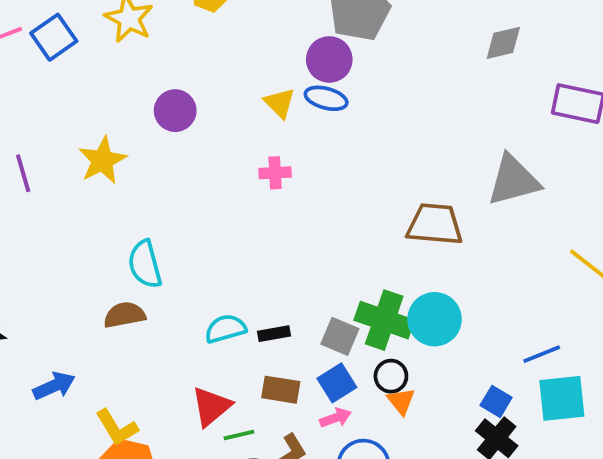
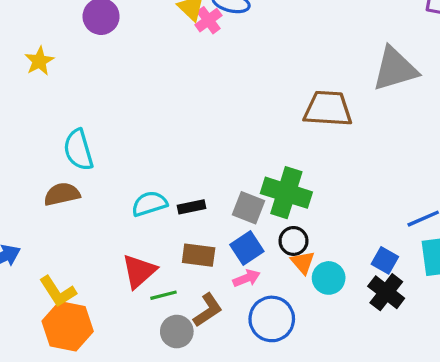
yellow star: (102, 160) -> (39, 61), size x0.7
pink cross: (275, 173) -> (208, 20), moved, turned -32
cyan circle: (435, 319) -> (329, 278), moved, size x0.7

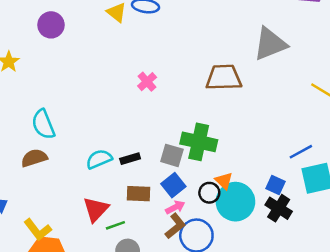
pink cross: (208, 20) -> (147, 82), moved
black circle: (293, 241) -> (209, 193), moved
orange triangle: (303, 262) -> (224, 181), moved
cyan circle: (329, 278) -> (235, 202), size x1.6
brown L-shape: (208, 310) -> (175, 226), moved

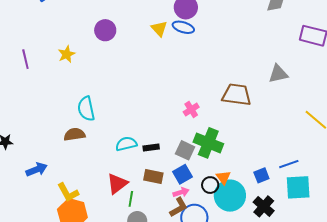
gray triangle: (270, 44) -> (278, 74), size x0.7
pink cross: (147, 82) -> (191, 109), moved
blue square: (276, 185) -> (261, 175), moved, turned 35
green line: (115, 225) -> (131, 199), turned -70

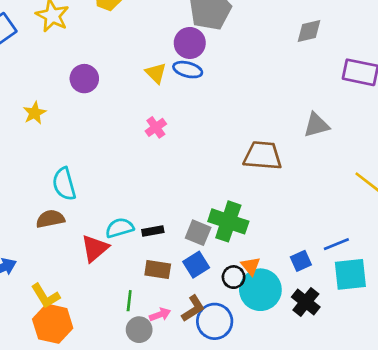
pink cross: (191, 109) -> (156, 127), moved
red triangle: (117, 184) -> (95, 248), moved
pink arrow: (181, 192) -> (160, 315), moved

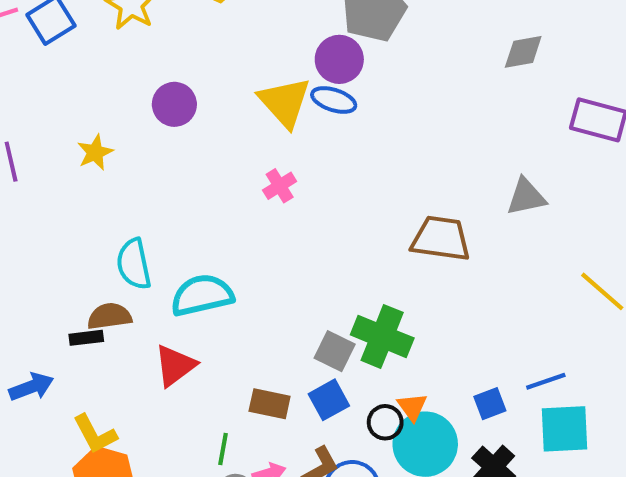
yellow triangle: (156, 73) -> (285, 102), size x1.6
cyan semicircle: (120, 228) -> (202, 295), moved, size x1.4
black rectangle: (153, 231) -> (86, 338), moved

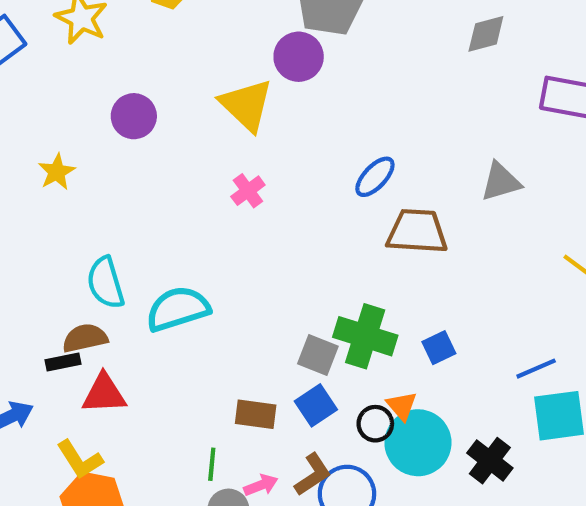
blue ellipse: (334, 100) -> (375, 177), moved, turned -60
red triangle: (175, 366) -> (104, 394), moved, turned 39
blue square: (490, 404) -> (439, 348), moved

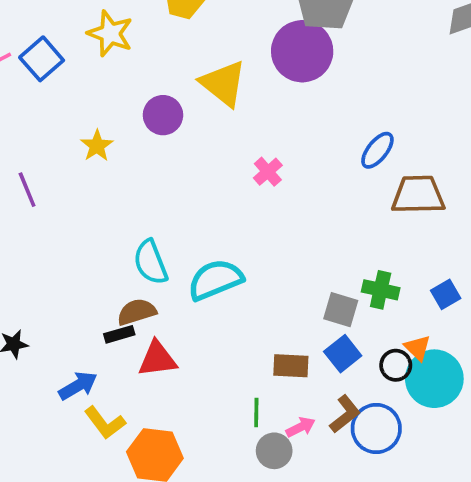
purple circle: (299, 57) -> (302, 51), size x1.4
yellow triangle: (246, 105) -> (223, 83), moved
yellow star: (57, 172) -> (97, 146), moved
green cross: (365, 336) -> (381, 290), size x0.7
yellow L-shape: (80, 460) -> (105, 423), moved

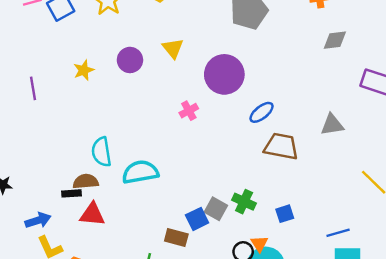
purple circle: (302, 51) -> (224, 74), moved
yellow triangle: (223, 83) -> (173, 48), size x0.7
blue square: (343, 354) -> (197, 219), moved

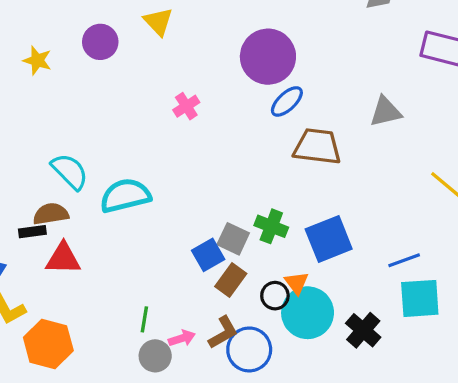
yellow star: (84, 70) -> (37, 60), turned -30
purple circle: (224, 74) -> (268, 57), moved
cyan semicircle: (101, 152) -> (70, 171), turned 148
blue square: (285, 214) -> (329, 239), size x1.8
brown rectangle: (176, 237) -> (231, 280), moved, turned -65

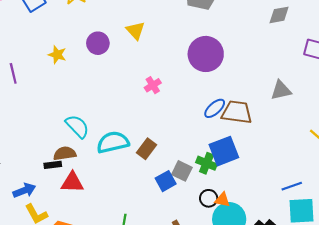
blue ellipse: (287, 101) -> (215, 108), moved
blue square: (329, 239) -> (224, 151), moved
brown rectangle: (231, 280) -> (147, 149), moved
orange triangle: (297, 283) -> (222, 200), turned -42
black circle: (275, 296) -> (209, 198), moved

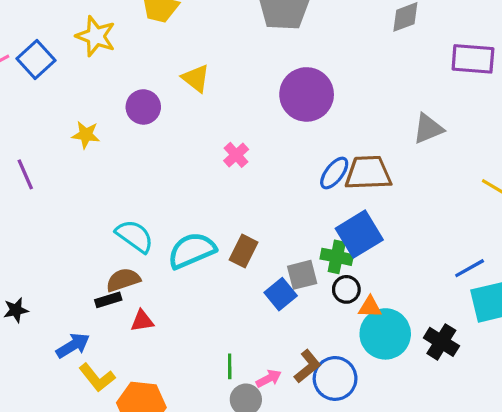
gray square: (182, 171) -> (302, 275), turned -30
red triangle: (72, 182) -> (142, 321), size x0.7
black circle: (209, 198) -> (346, 289), moved

